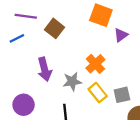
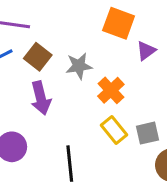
brown square: (54, 28) -> (38, 57), moved
gray star: (72, 82) -> (79, 66), moved

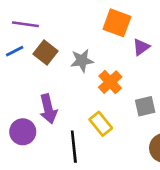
purple arrow: (41, 98) -> (48, 109), moved
yellow rectangle: (114, 130) -> (101, 124), moved
gray square: (148, 133) -> (145, 106), moved

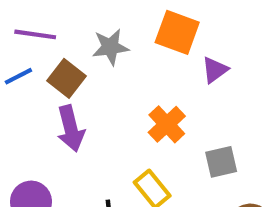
gray star: (82, 61) -> (110, 47), moved
purple arrow: (48, 109) -> (71, 128), moved

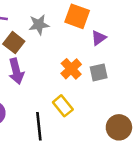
gray square: (221, 162) -> (99, 72), moved

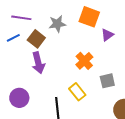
gray square: (99, 72) -> (107, 81), moved

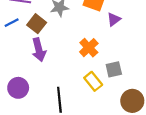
yellow rectangle: (77, 92) -> (93, 81), moved

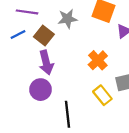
purple circle: (18, 88) -> (40, 90), moved

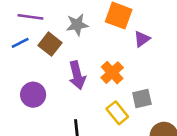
purple arrow: (46, 63) -> (77, 75), moved
purple circle: (40, 90) -> (33, 95), moved

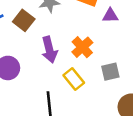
purple triangle: (142, 39) -> (110, 16), turned 35
yellow rectangle: (117, 113) -> (74, 79), moved

